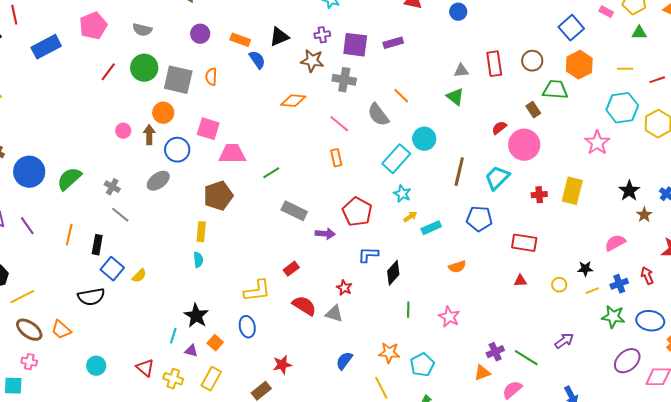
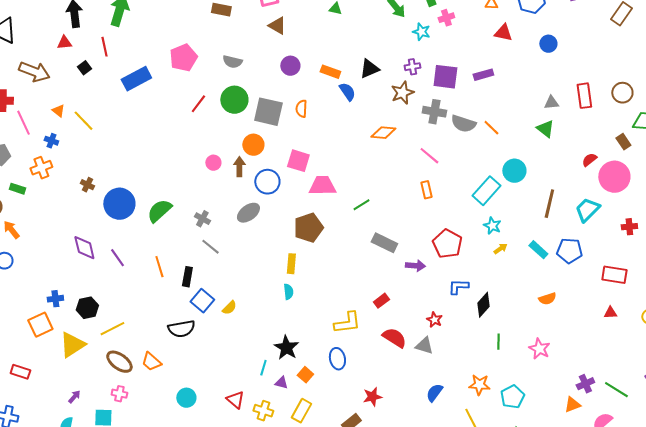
brown star: (312, 61) -> (402, 93), turned -30
gray semicircle: (378, 115) -> (463, 124), moved, turned -35
cyan rectangle: (431, 228) -> (538, 250), moved, turned 66
orange line: (69, 235) -> (159, 267), turned -30

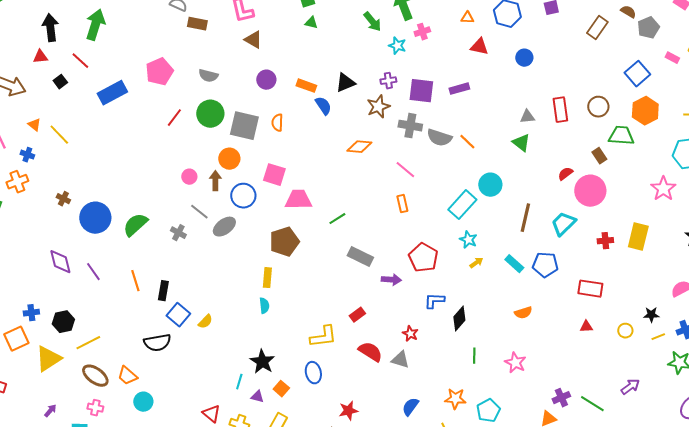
red line: (104, 47) -> (80, 61), turned -36
gray line: (210, 247) -> (199, 212), moved
cyan circle: (186, 398) -> (143, 402), moved

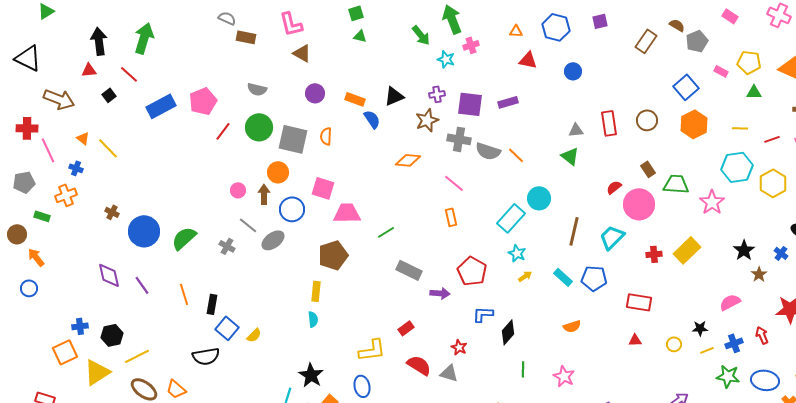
pink pentagon: (159, 72) -> (203, 101), moved
green trapezoid: (621, 136) -> (676, 184), moved
yellow rectangle: (638, 237) -> (687, 250), turned 32

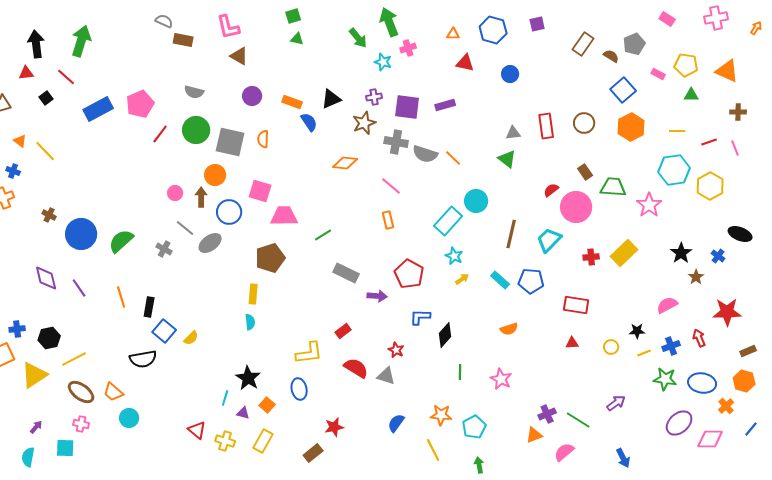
pink cross: (779, 15) -> (716, 18), turned -35
brown semicircle: (677, 25) -> (611, 56), moved

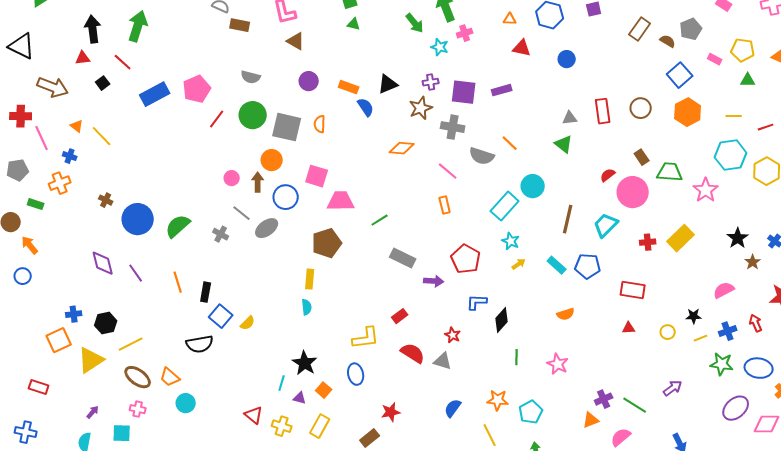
gray semicircle: (425, 154) -> (482, 156), moved

